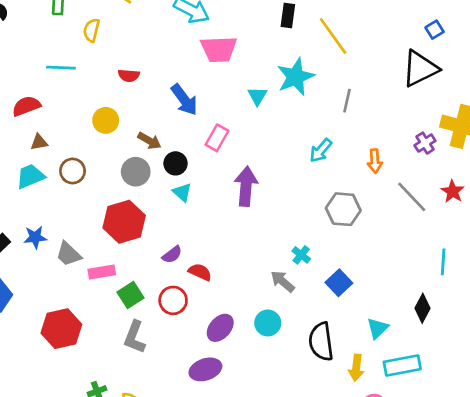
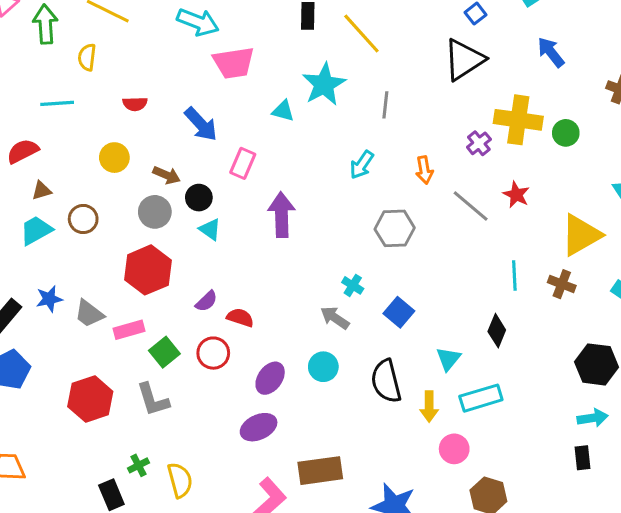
cyan triangle: (257, 96) -> (283, 111), turned -40
gray L-shape: (135, 337) -> (153, 400), moved, turned -32

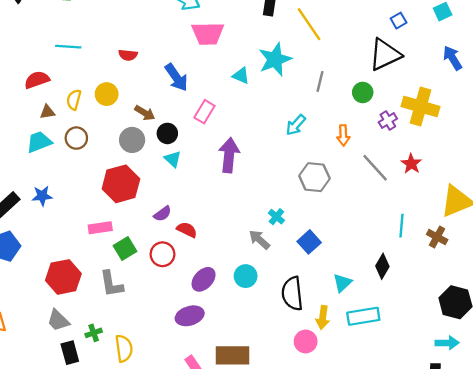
yellow semicircle: (87, 57) -> (74, 100), moved
green circle: (566, 133) -> (363, 92), moved
gray trapezoid: (89, 314) -> (58, 320), moved
pink circle: (454, 449) -> (306, 342), moved

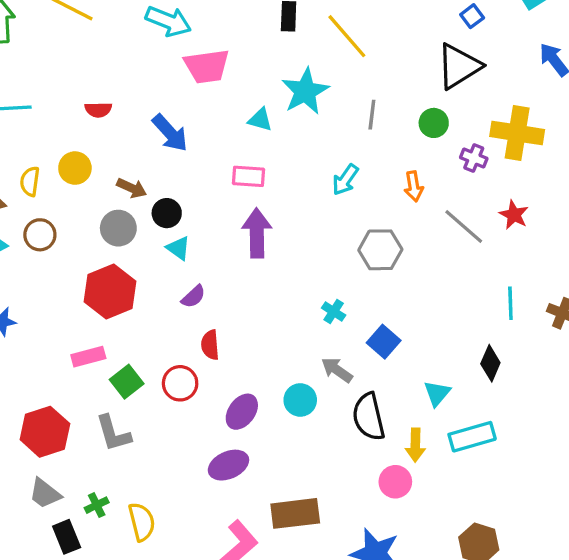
pink rectangle: (204, 112) -> (248, 176), moved, turned 70
purple cross: (388, 120) -> (474, 158), turned -30
purple semicircle: (163, 214) -> (193, 297), moved
red semicircle: (187, 230) -> (210, 345), turned -114
gray arrow: (259, 240) -> (337, 370), moved

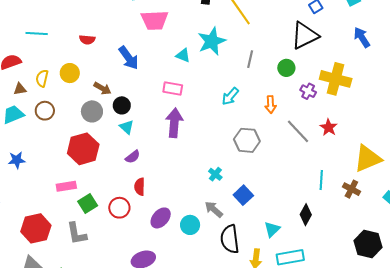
purple ellipse: (242, 412) -> (161, 218), moved

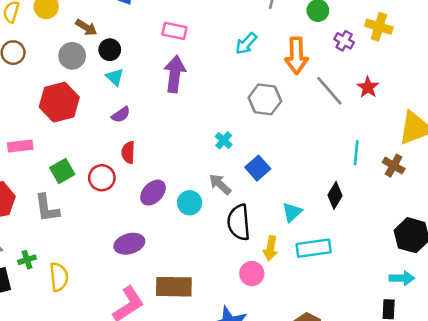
yellow cross: (336, 79) -> (379, 27), size x0.7
orange arrow: (271, 104) -> (296, 56), size x1.6
pink rectangle: (66, 186) -> (20, 146), moved

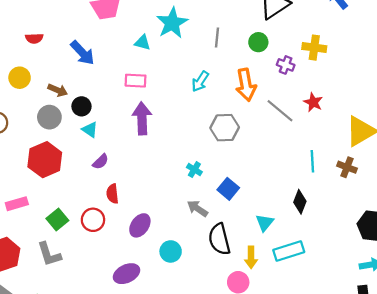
cyan circle: (190, 203) -> (171, 251), moved

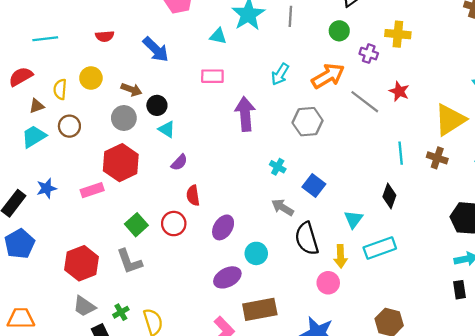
gray line: (217, 38) -> (290, 16), moved
orange arrow: (246, 85) -> (328, 76), turned -108
purple arrow: (142, 118) -> (245, 114), moved
pink rectangle: (17, 204) -> (92, 190), moved
purple ellipse: (127, 274) -> (227, 277), moved

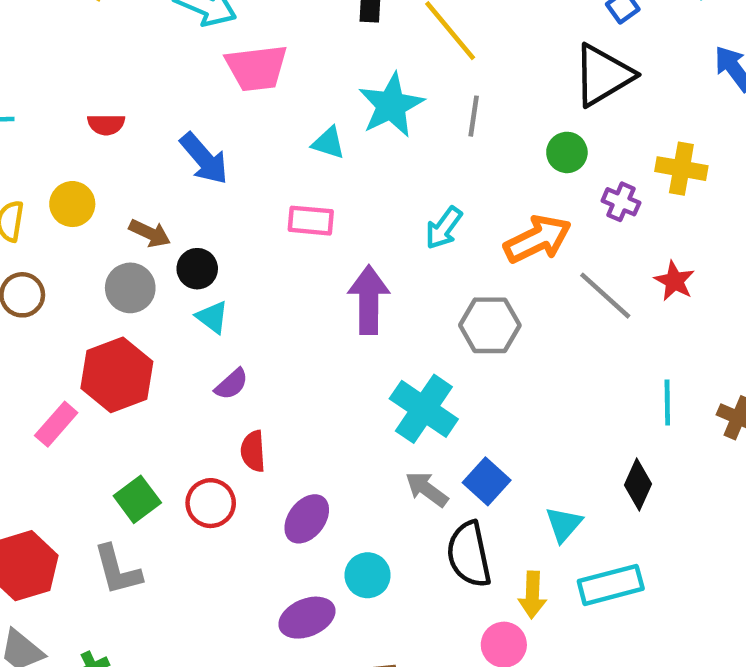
cyan cross: (278, 167) -> (424, 409), size x2.0
blue square: (314, 186) -> (487, 481), moved
pink rectangle: (92, 190) -> (56, 424), turned -35

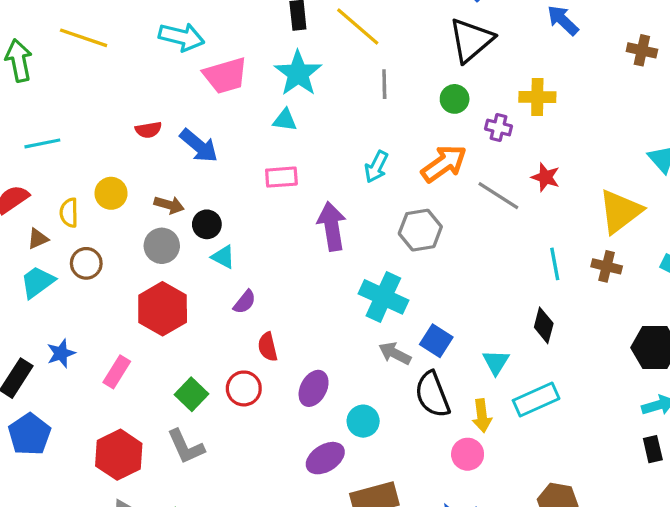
cyan star: (391, 105) -> (298, 73), moved
red semicircle: (106, 124) -> (148, 130), moved
pink rectangle: (56, 424) -> (117, 372), moved

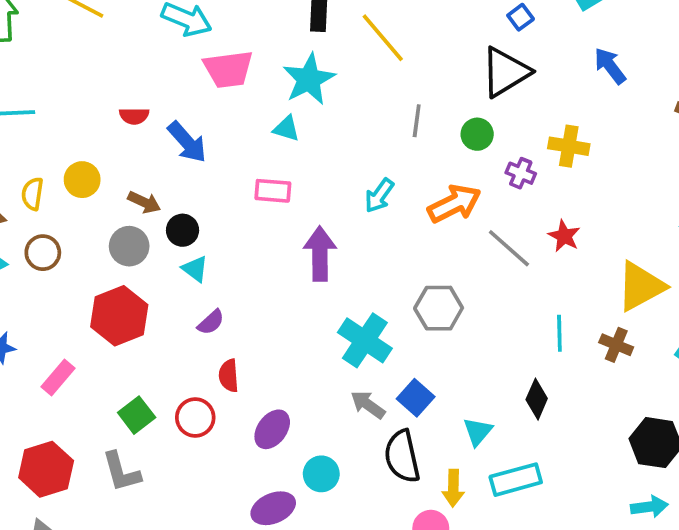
gray line: (384, 84) -> (417, 121), moved
gray hexagon: (420, 230) -> (439, 308), moved

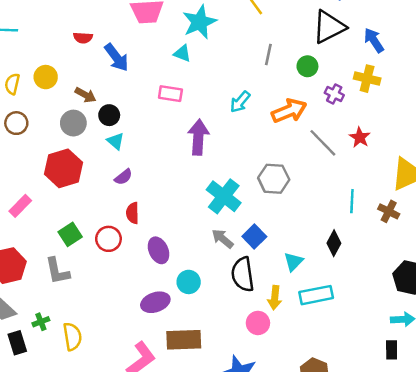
blue arrow: (610, 66) -> (374, 40), moved
purple ellipse: (272, 429) -> (159, 250), turned -65

